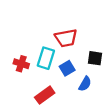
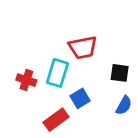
blue square: (67, 68) -> (80, 98), moved
blue semicircle: (85, 84) -> (124, 105), moved

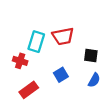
cyan rectangle: (57, 73) -> (36, 42), moved
red rectangle: (56, 120) -> (29, 90), moved

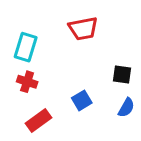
red trapezoid: (63, 36) -> (83, 29), moved
cyan rectangle: (36, 42) -> (26, 47), moved

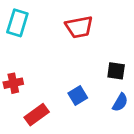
cyan rectangle: (26, 47) -> (17, 23), moved
red cross: (27, 82) -> (13, 83), moved, turned -30

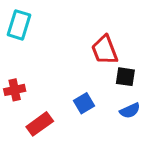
red trapezoid: (79, 27) -> (105, 50), moved, turned 80
blue semicircle: (120, 102) -> (130, 111), turned 36

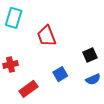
red trapezoid: (105, 50) -> (47, 36), moved
black square: (125, 77) -> (90, 55), turned -32

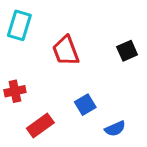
black square: (90, 55) -> (127, 51), moved
blue semicircle: (93, 79) -> (115, 129), moved

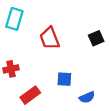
blue square: (85, 105) -> (64, 79), turned 35

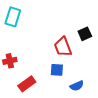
red trapezoid: (50, 38) -> (63, 47), moved

